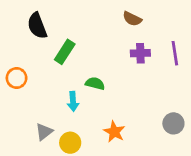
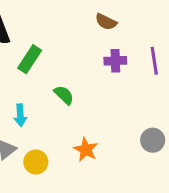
green semicircle: (95, 84) -> (64, 95), turned 30
cyan arrow: (73, 101) -> (20, 115), moved

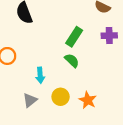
green rectangle: (30, 59) -> (74, 37), moved
yellow circle: (36, 162) -> (61, 97), moved

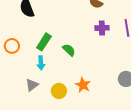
green rectangle: (74, 37) -> (44, 42), moved
yellow circle: (61, 97) -> (59, 91), moved

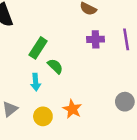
green rectangle: (44, 42) -> (38, 48), moved
cyan arrow: (41, 63) -> (36, 82), moved

